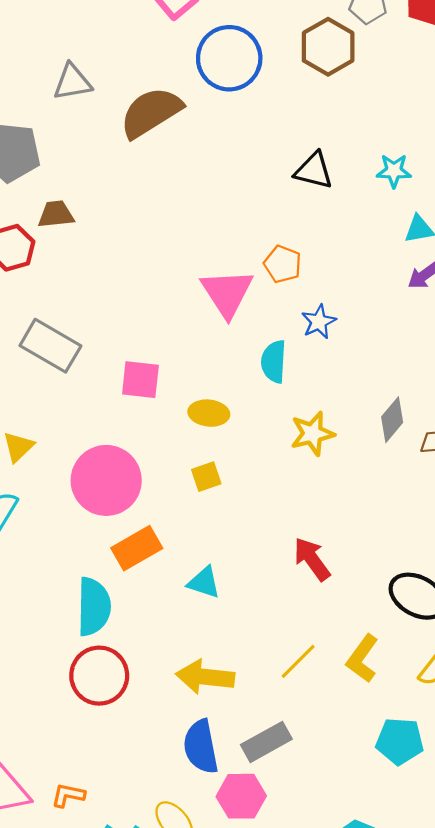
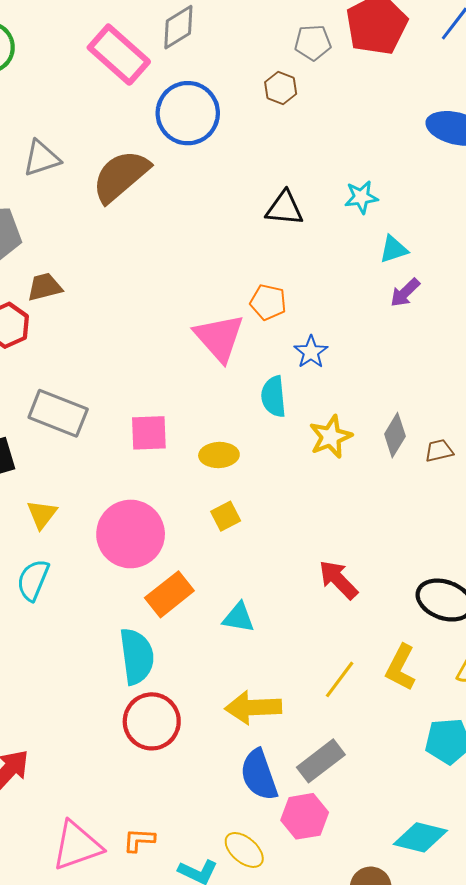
brown hexagon: (328, 47) -> (281, 88), size x0.6
yellow star: (312, 434) -> (331, 437), moved

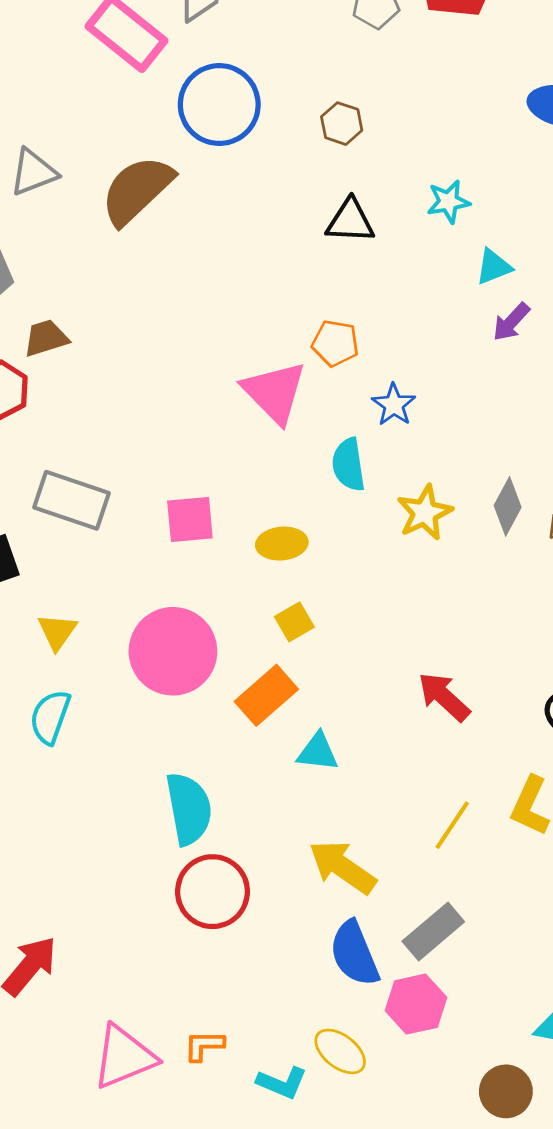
brown hexagon: (281, 88) -> (342, 124), moved
orange rectangle: (169, 594) -> (266, 695), moved
yellow arrow: (253, 708) -> (342, 867), turned 40

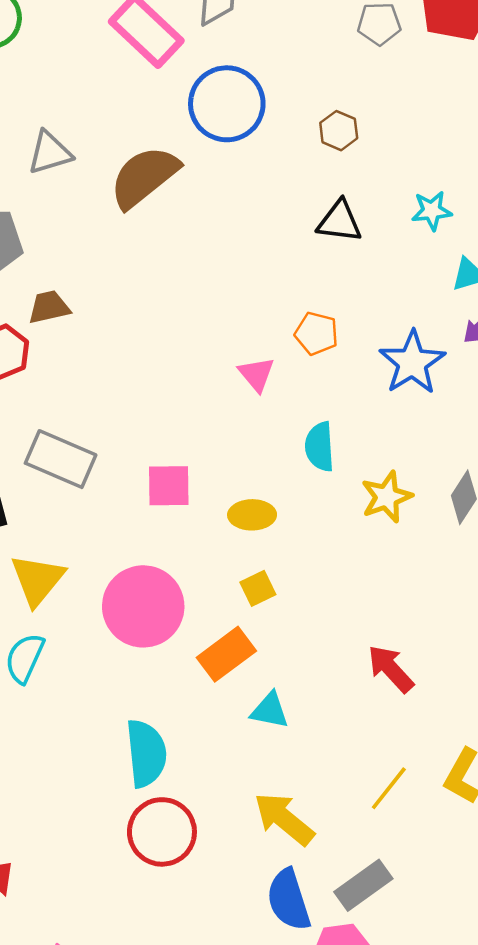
pink triangle: (274, 392) -> (256, 374), size x0.6
blue star: (394, 405) -> (412, 363), moved, size x1.6
yellow triangle: (57, 632) -> (38, 580), size x1.5

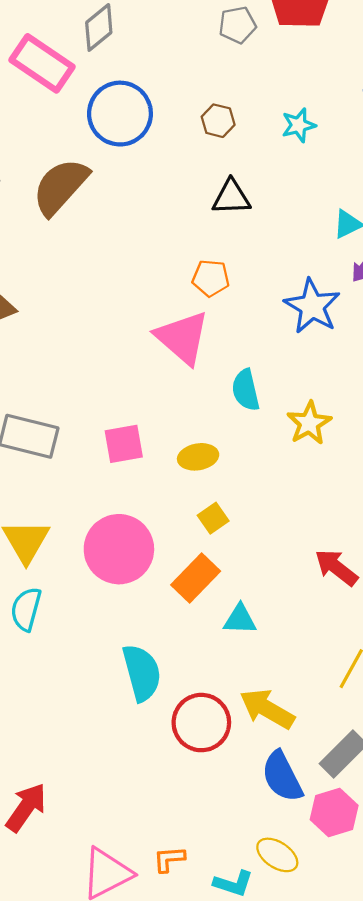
cyan star: (432, 211) -> (299, 125), moved
orange pentagon: (316, 333) -> (211, 278), moved
pink triangle: (256, 374) -> (182, 338), size x1.8
red circle: (162, 832) -> (201, 723), moved

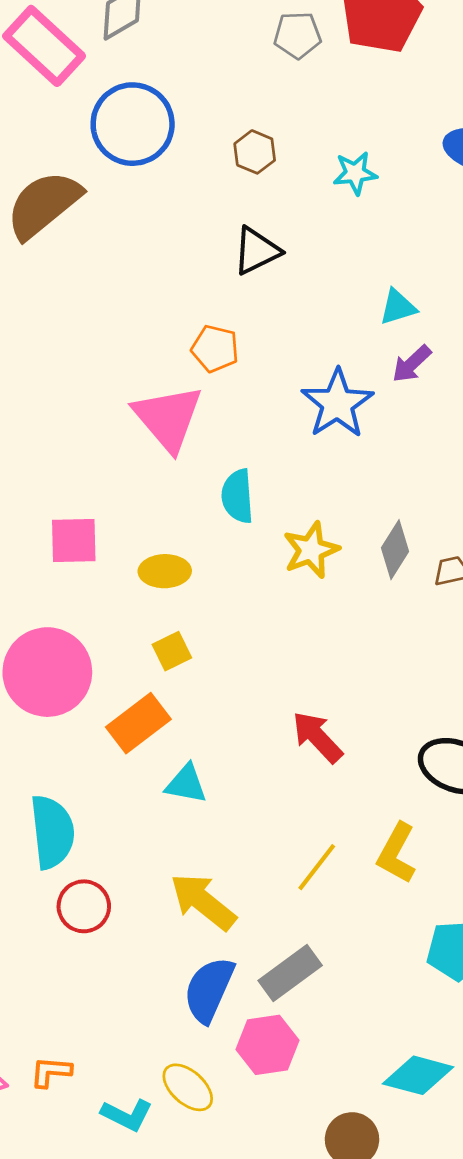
black triangle: (231, 197) -> (257, 251), turned -33
red circle: (201, 723) -> (84, 906), moved, size x0.7
blue semicircle: (282, 777) -> (209, 990), turned 42

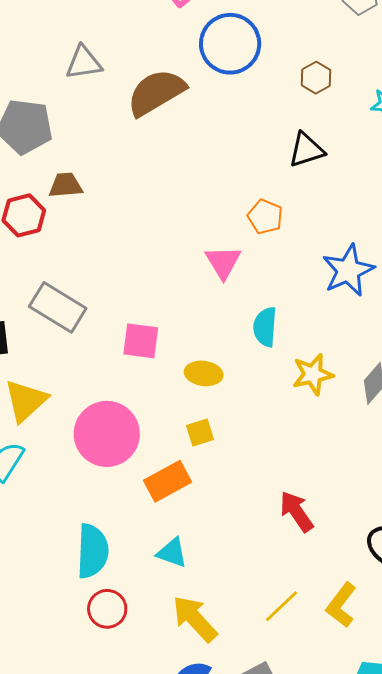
pink triangle: (168, 418) -> (223, 262), size x0.7
cyan triangle: (186, 784) -> (172, 553), moved

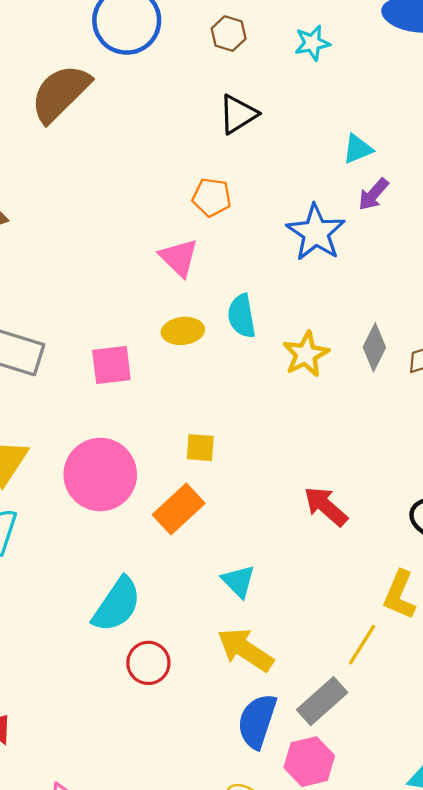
yellow ellipse: (204, 373) -> (183, 331), moved
yellow square: (200, 433) -> (200, 448), turned 36
cyan semicircle: (92, 551) -> (117, 605), turned 46
cyan triangle: (172, 553) -> (238, 581), moved, turned 40
yellow line: (281, 606) -> (362, 645), moved

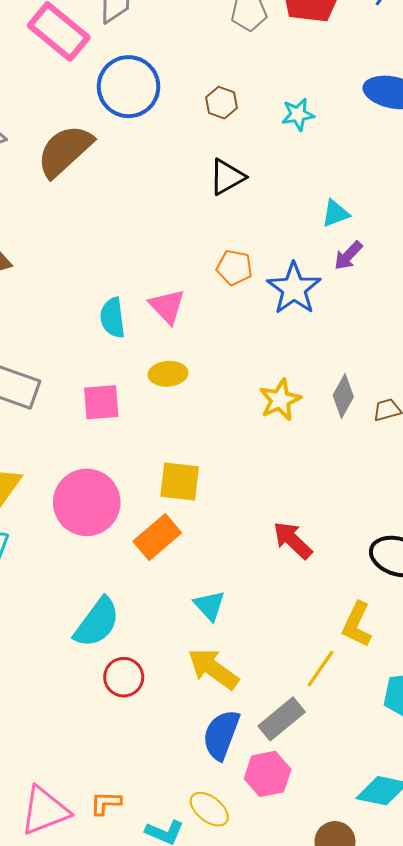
orange pentagon: (212, 197) -> (234, 268), moved
cyan semicircle: (242, 316) -> (113, 318), moved
yellow square: (200, 448) -> (180, 482), size x1.5

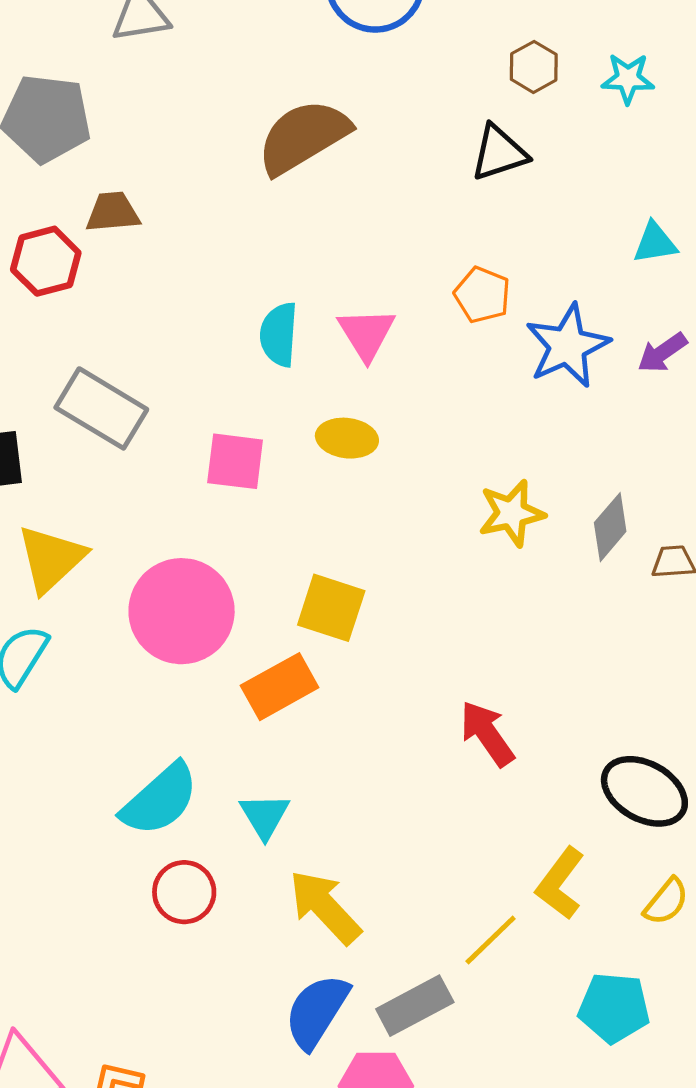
brown hexagon: (222, 103) -> (534, 67), moved
brown semicircle: (65, 151) -> (303, 137), moved
purple arrow: (348, 256) -> (662, 353), moved
cyan triangle: (209, 606) -> (265, 816), moved

